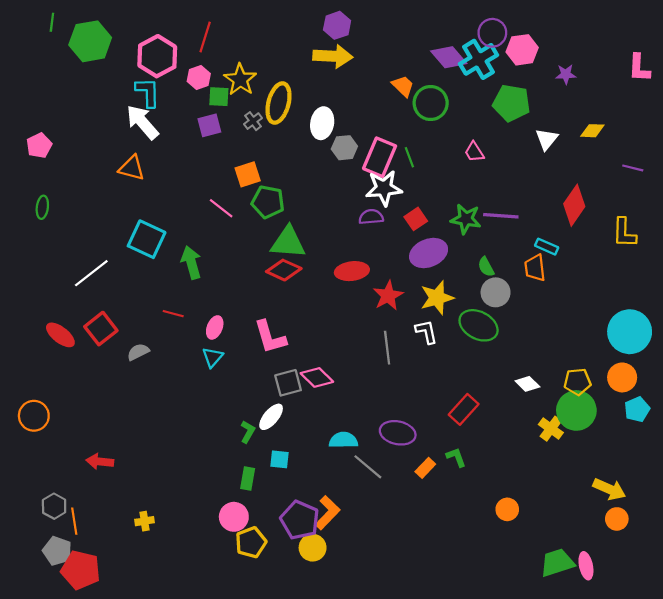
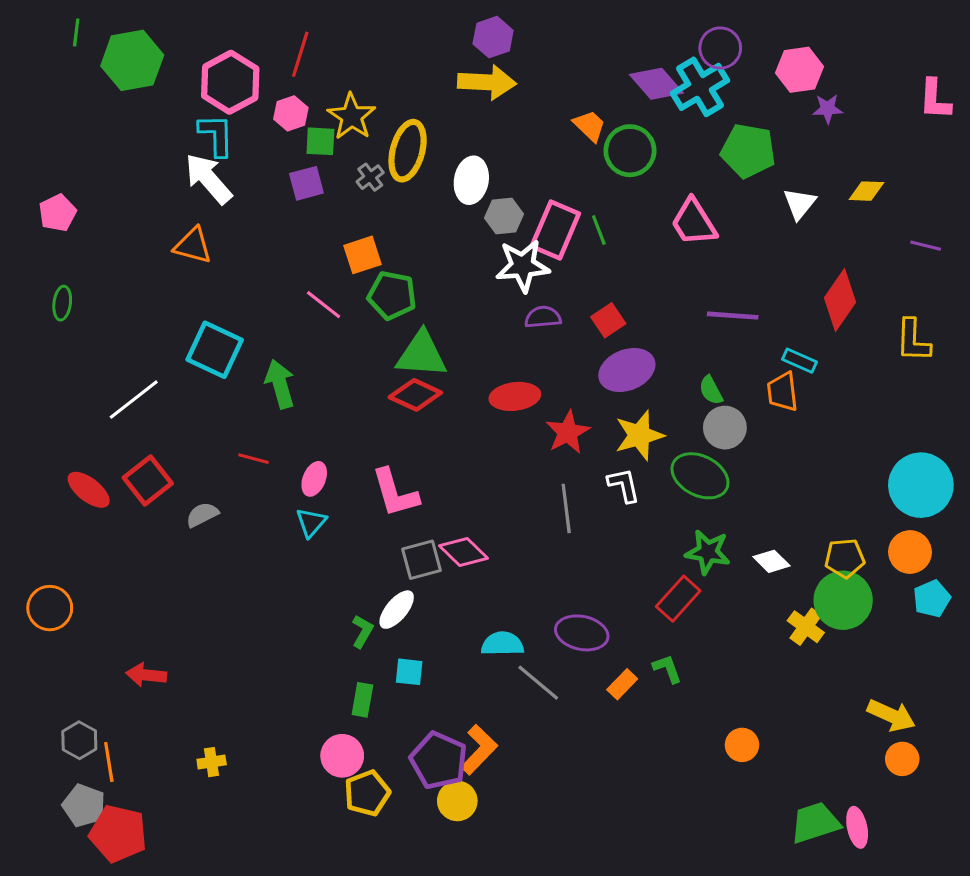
pink hexagon: (522, 50) -> (800, 70), moved
pink trapezoid: (474, 152) -> (694, 222), size x1.6
white star: (384, 188) -> (523, 266), moved
green star: (466, 219) -> (708, 552), moved

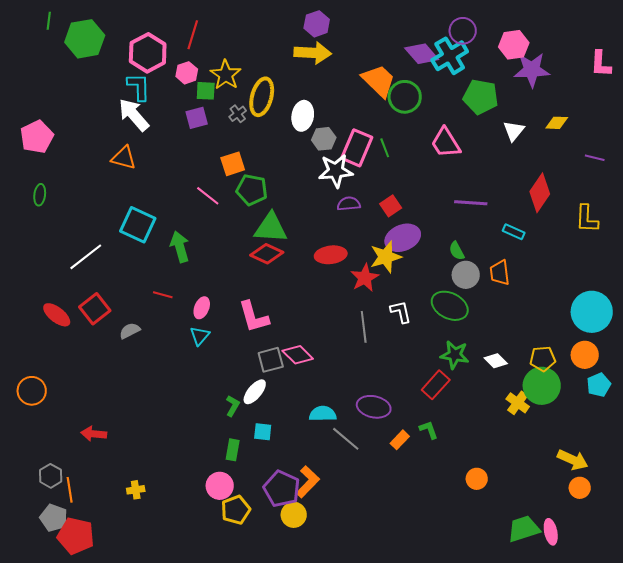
purple star: (828, 109) -> (532, 70), size x1.8
orange trapezoid: (590, 126) -> (379, 81), size x1.6
pink pentagon: (58, 213) -> (37, 137), size x1.4
orange trapezoid: (782, 392) -> (500, 273), moved
yellow star: (639, 435) -> (386, 257), moved

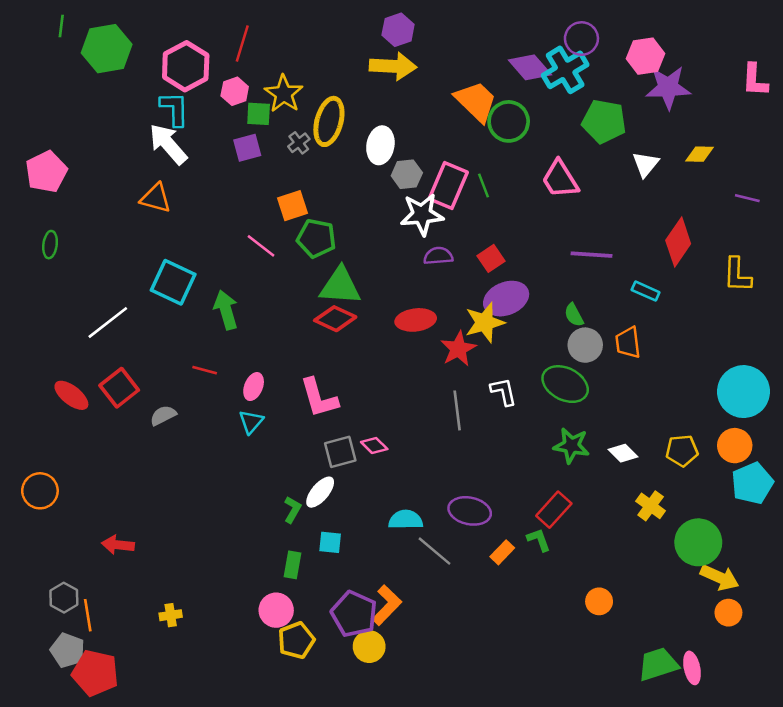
pink diamond: (298, 355) -> (374, 446), size x0.7
red rectangle: (436, 385) -> (554, 510), moved
cyan pentagon: (599, 385) -> (752, 483), size x1.4
green circle: (542, 386) -> (698, 542), moved

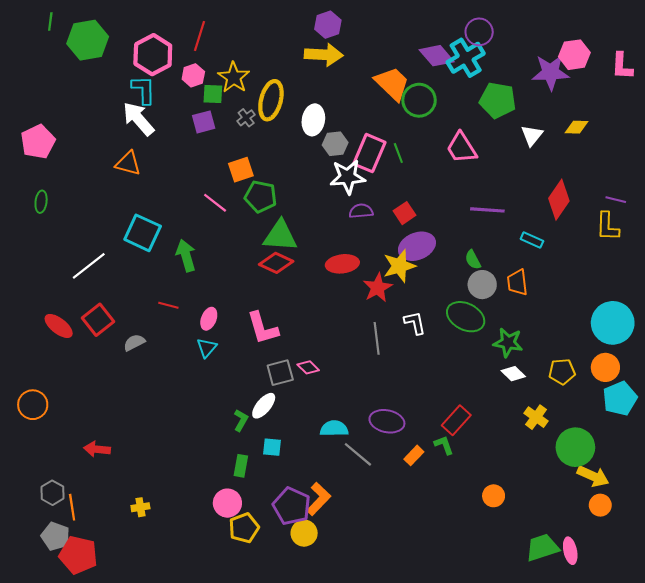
pink hexagon: (646, 56) -> (574, 55), moved
purple line: (747, 198) -> (616, 200), moved
green star: (571, 446) -> (508, 343), moved

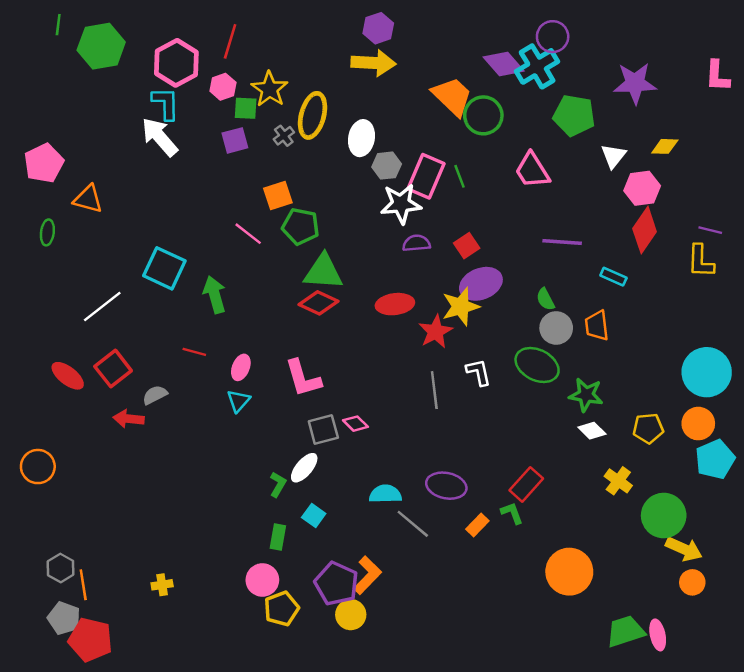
pink hexagon: (574, 55) -> (642, 188), moved
orange triangle: (128, 163) -> (88, 199), moved
cyan square: (272, 447) -> (314, 515), turned 30
red arrow: (97, 449) -> (129, 419), moved
orange circle: (494, 496) -> (569, 572), size x1.8

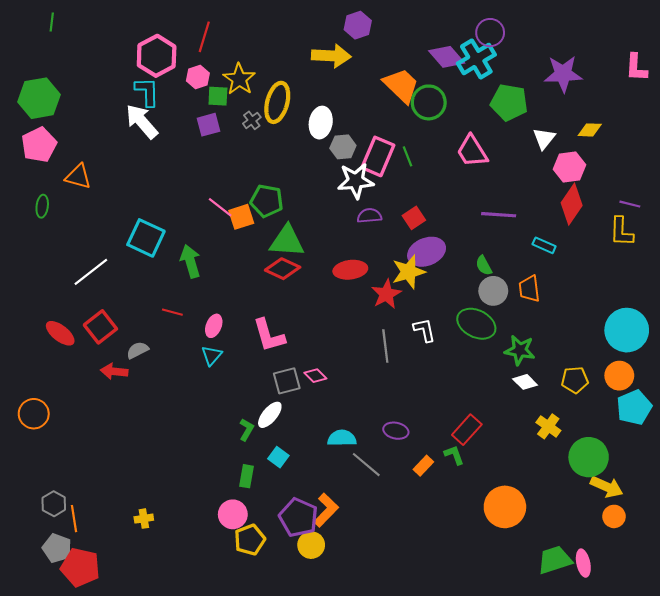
purple hexagon: (378, 28) -> (358, 25), moved
green hexagon: (101, 46) -> (39, 98), moved
orange square: (278, 195) -> (241, 217), moved
purple ellipse: (446, 486) -> (396, 431), size x0.7

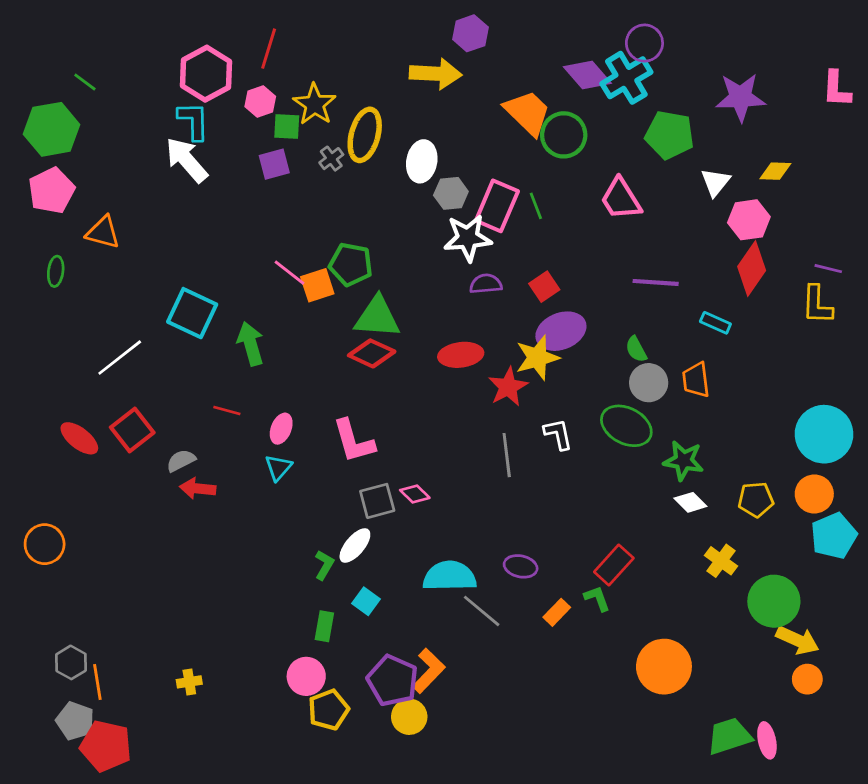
green line: (52, 22) -> (85, 82), moved, turned -60
red arrow: (114, 371) -> (198, 488), moved
cyan semicircle: (342, 438) -> (450, 576), size x1.4

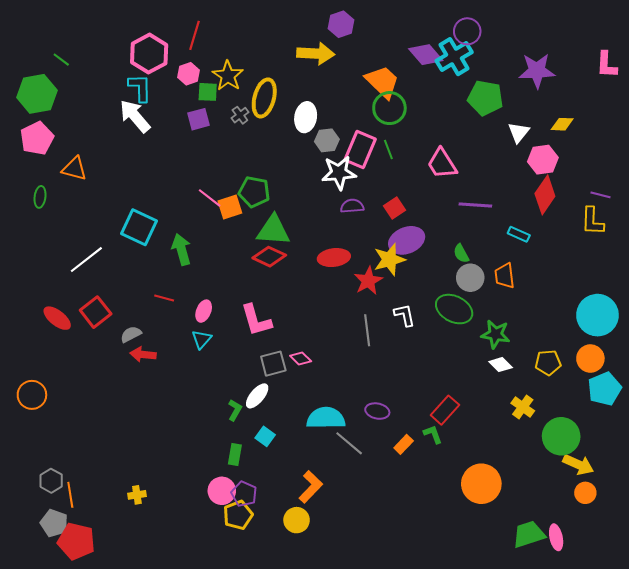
green circle: (564, 135) -> (389, 108), moved
pink trapezoid: (621, 199) -> (442, 164), moved
purple pentagon: (393, 681) -> (244, 494), moved, size x0.7

